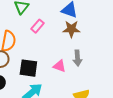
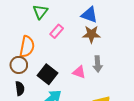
black square: (28, 68) -> (47, 74), turned 30

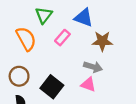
blue triangle: (89, 15) -> (84, 18), moved
orange semicircle: (27, 47) -> (26, 39), moved, turned -40
gray arrow: (98, 64) -> (93, 67), moved, turned -70

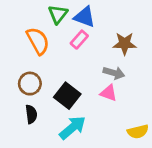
blue triangle: (84, 18) -> (85, 17), moved

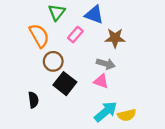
blue triangle: (85, 17) -> (94, 15), moved
brown circle: (30, 84) -> (53, 61), moved
cyan arrow: (73, 128) -> (106, 112), moved

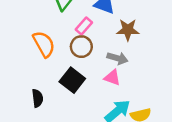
orange semicircle: (39, 36) -> (44, 44), moved
brown circle: (53, 61) -> (81, 47), moved

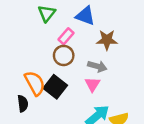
orange semicircle: (44, 44) -> (35, 83), moved
pink triangle: (112, 78) -> (92, 84), turned 42

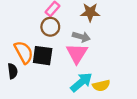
pink triangle: (92, 84) -> (77, 53), size x1.5
black square: (55, 87) -> (43, 56), turned -30

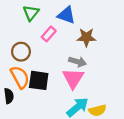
brown circle: (50, 27) -> (21, 52), moved

